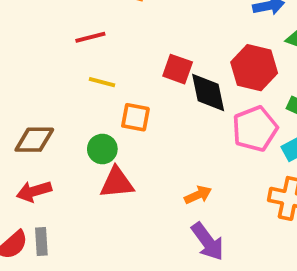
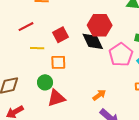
red hexagon: (254, 68) -> (100, 25), moved
red square: (178, 69) -> (61, 35), moved, turned -35

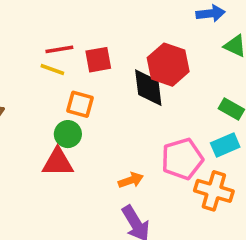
red line: (26, 27) -> (59, 49), moved
pink pentagon: (121, 55) -> (182, 159), moved
green circle: (45, 82) -> (68, 134), moved

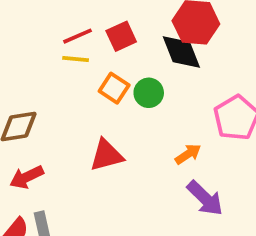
orange square: (80, 104) -> (114, 88), turned 32
green circle: (68, 134) -> (149, 93), moved

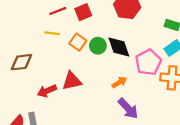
black diamond: (181, 52) -> (119, 47), moved
yellow line: (76, 59) -> (52, 33), moved
red arrow: (27, 177) -> (47, 91), moved

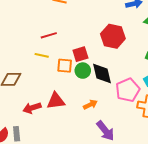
red square: (83, 12) -> (80, 54), moved
orange square: (78, 42) -> (65, 66), turned -35
orange arrow: (119, 82) -> (90, 105), moved

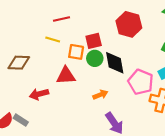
pink pentagon: (128, 90) -> (141, 82), turned -30
red triangle: (56, 101) -> (66, 76), moved
gray rectangle: (17, 134) -> (21, 120), turned -56

